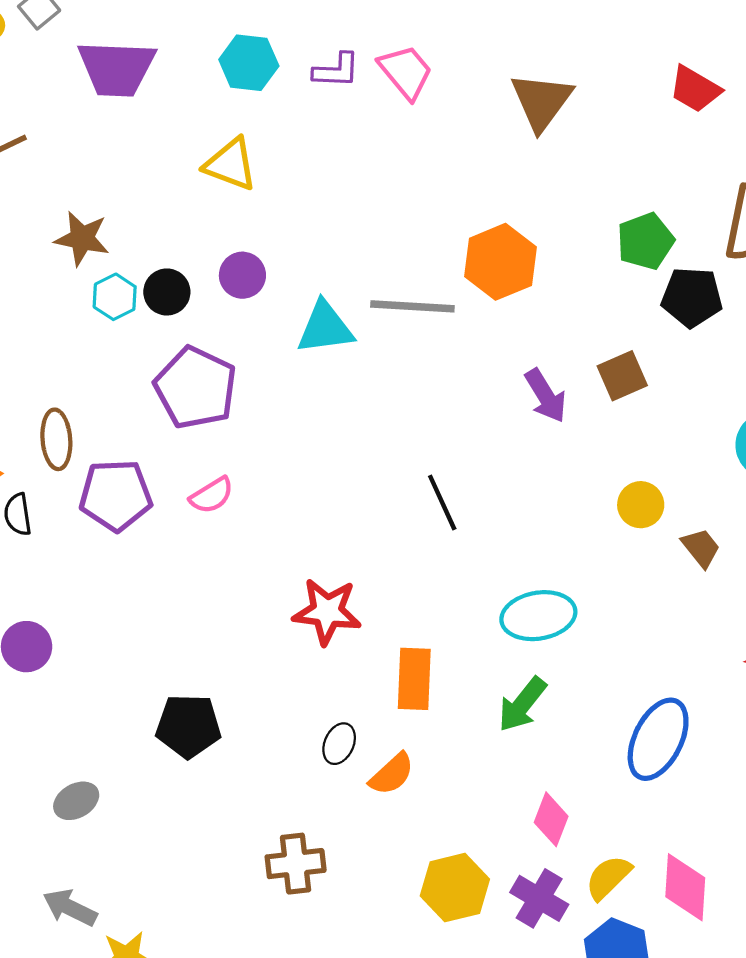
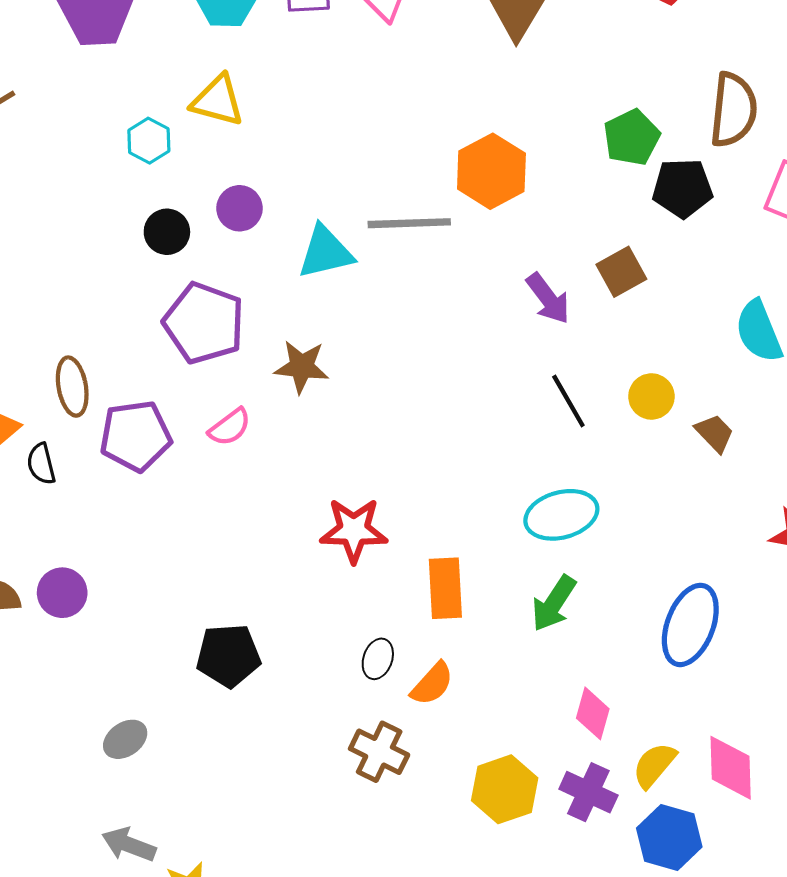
brown star: (82, 238) -> (302, 367), moved
cyan hexagon: (115, 297) -> (149, 141), moved
black line: (442, 502) -> (568, 401), moved
brown cross: (296, 864) -> (379, 752), moved, turned 38

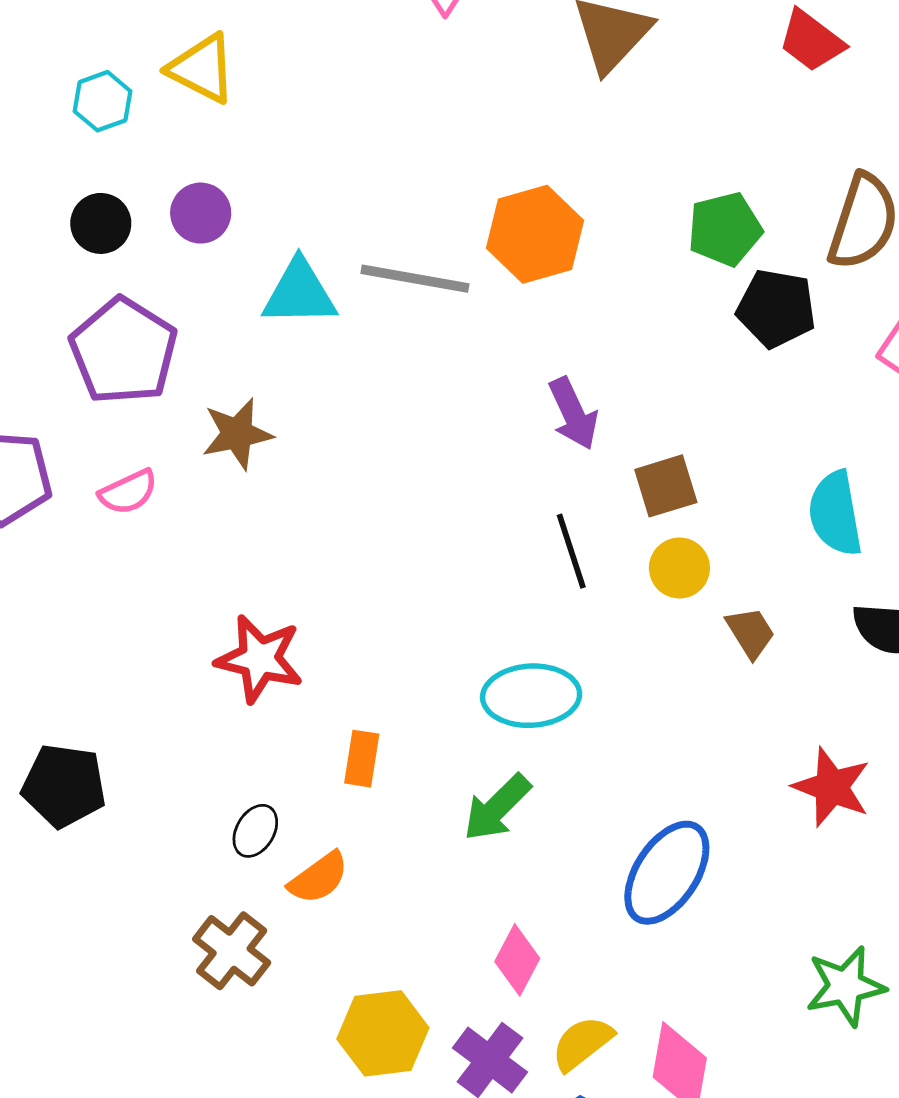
brown square: (621, 272) -> (666, 486), moved
brown star: (302, 367) -> (237, 434), turned -30
orange rectangle: (445, 588) -> (362, 759), size x0.7

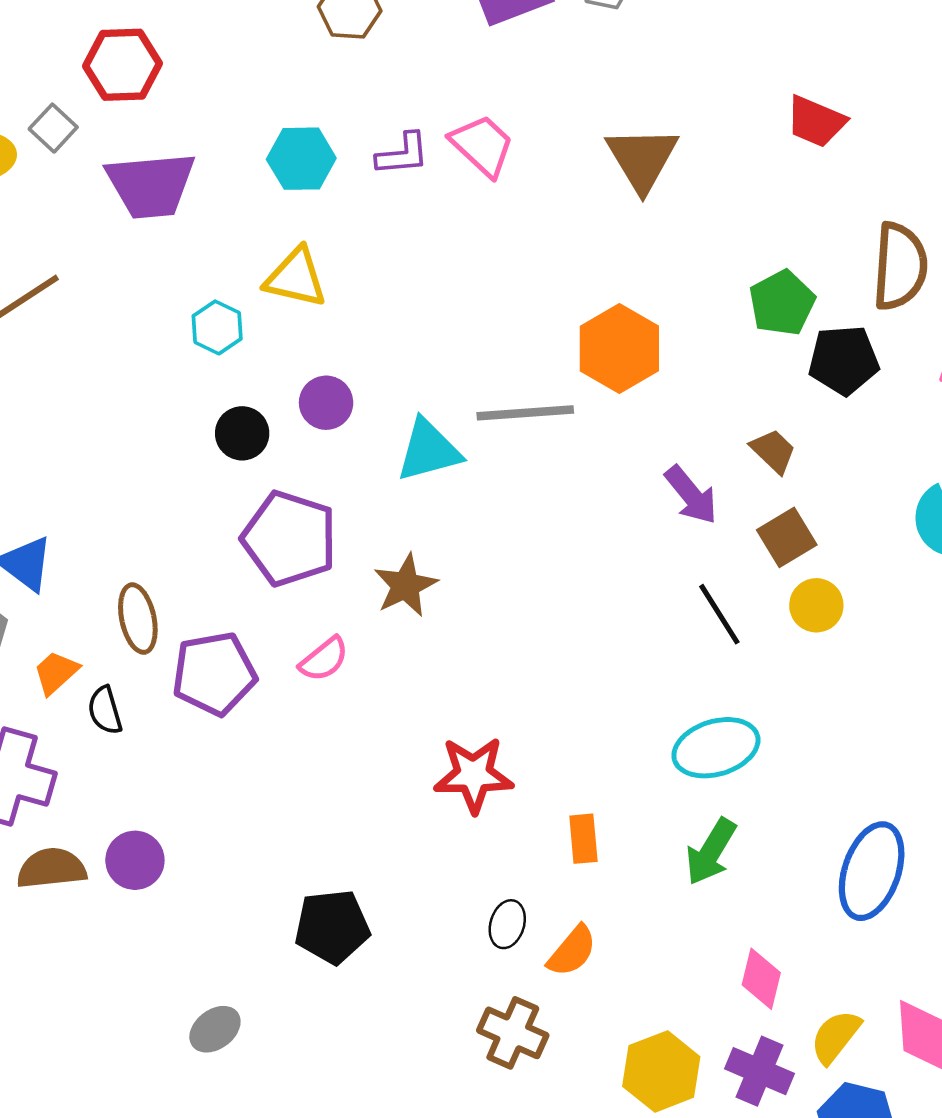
brown trapezoid: (751, 633) -> (773, 451), moved

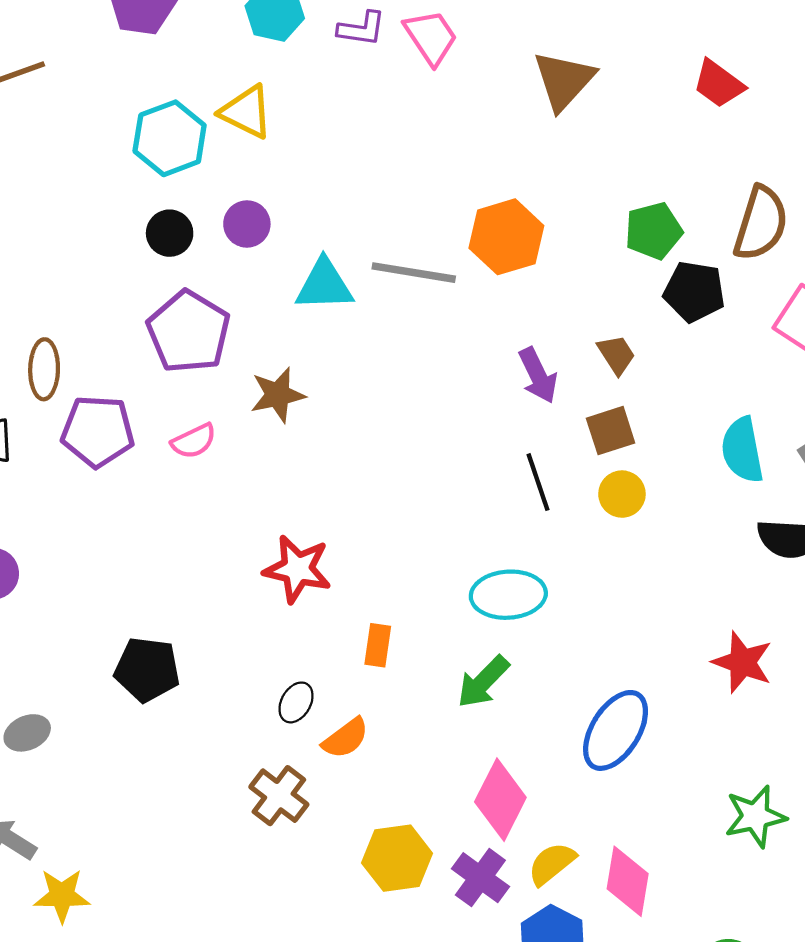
cyan hexagon: (217, 327) -> (170, 138), size x1.6
pink diamond: (761, 979) -> (500, 800), size x1.5

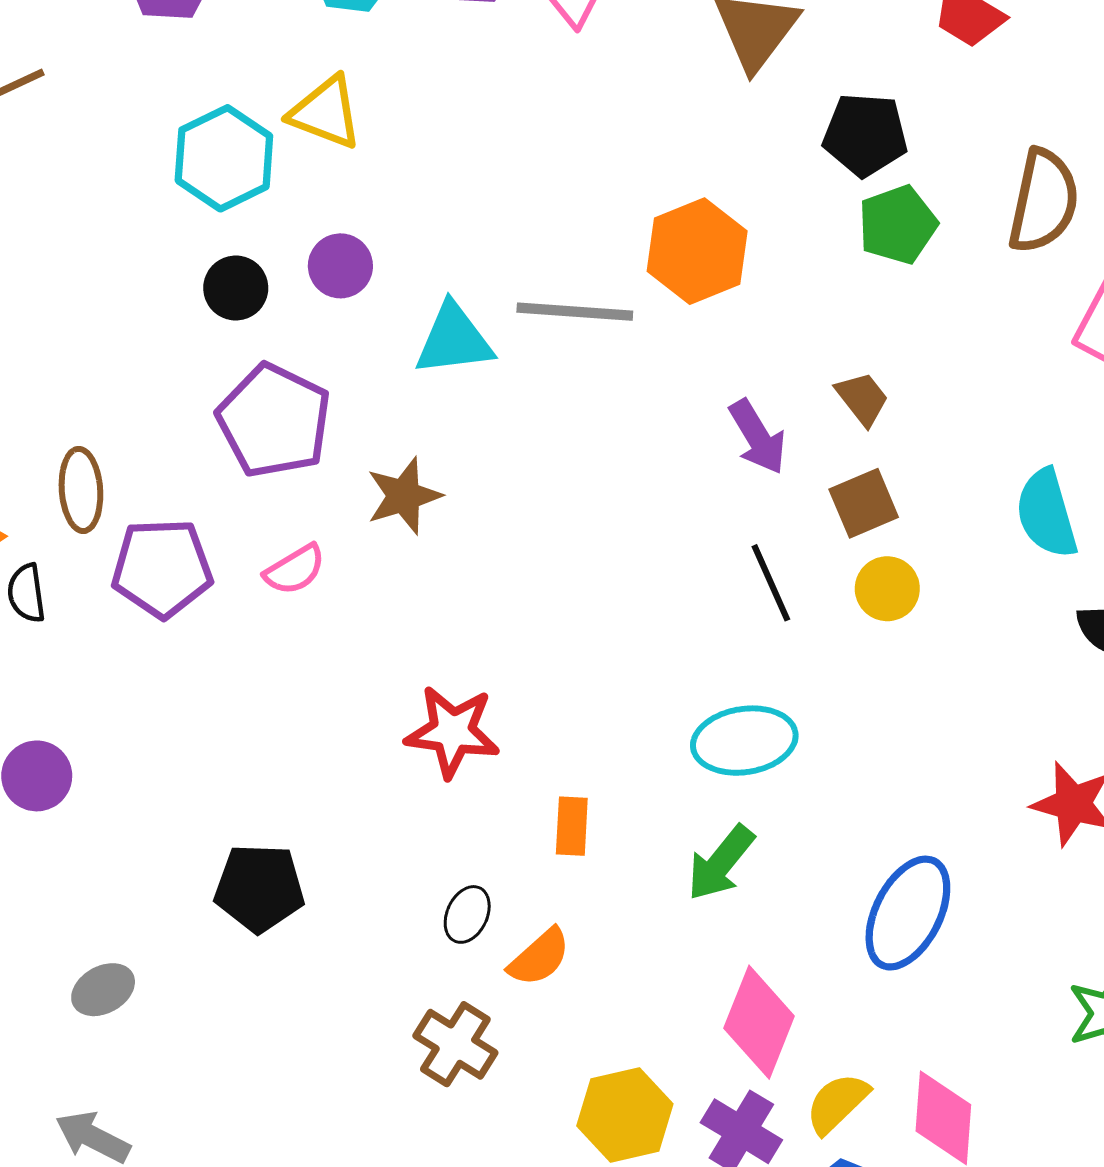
black pentagon: (694, 292) -> (865, 135), moved

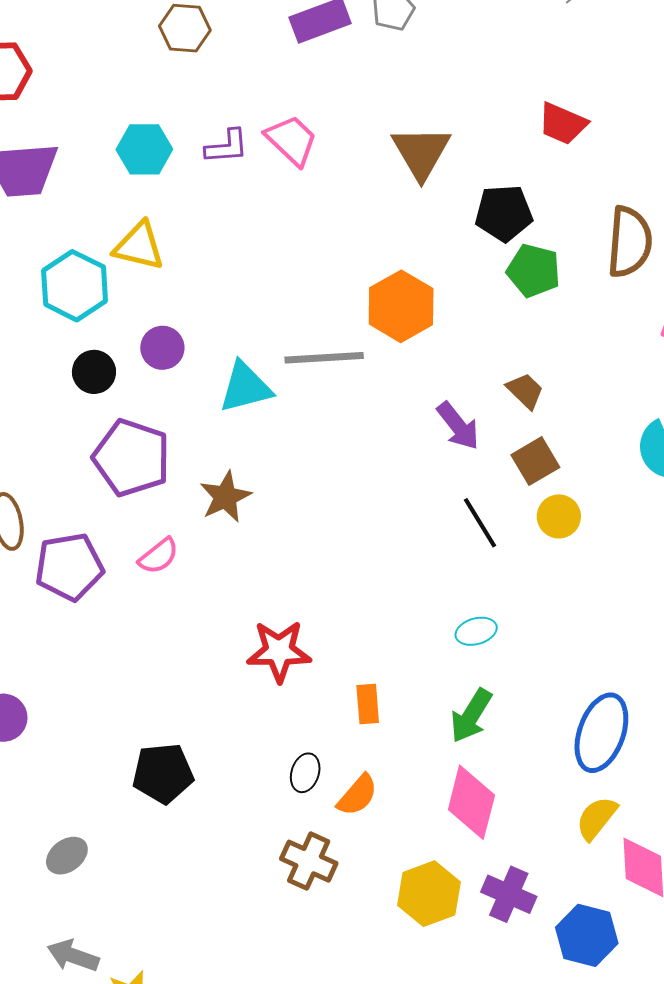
green pentagon: (898, 225) -> (534, 271), turned -30
cyan ellipse: (744, 741) -> (476, 631), size x0.6
pink diamond: (759, 1022) -> (471, 802), moved
yellow semicircle: (837, 1103) -> (597, 818), moved

